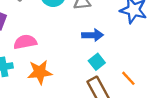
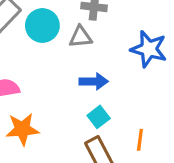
orange line: (128, 78) -> (140, 140), turned 49

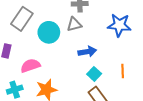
cyan circle: (42, 26) -> (49, 32), moved
orange line: (140, 140) -> (123, 71), moved

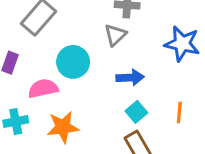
gray triangle: (74, 24) -> (115, 35), turned -35
cyan circle: (49, 32) -> (73, 62), moved

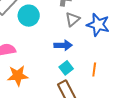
gray triangle: (115, 35) -> (73, 19), moved
cyan circle: (73, 62) -> (29, 16), moved

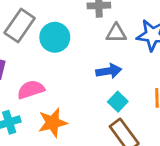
gray triangle: (73, 19) -> (116, 33), turned 49

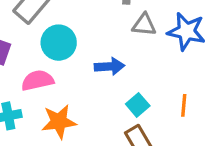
cyan circle: (55, 37) -> (59, 43), moved
blue arrow: (109, 71) -> (109, 66), moved

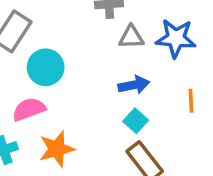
blue arrow: (109, 66) -> (134, 85), moved
orange line: (184, 105) -> (191, 101), moved

